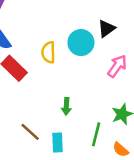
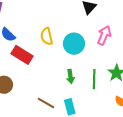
cyan circle: (81, 43) -> (74, 44), moved
green line: (96, 134) -> (94, 79), moved

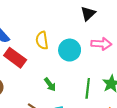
pink arrow: (104, 35) -> (101, 44), turned 66
green arrow: (70, 76) -> (50, 85), moved, turned -32

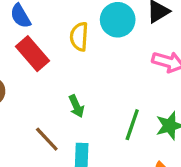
cyan circle: (70, 50) -> (118, 20), moved

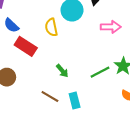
green line: (132, 125) -> (100, 72), turned 60

